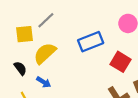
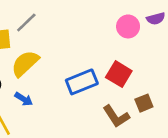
blue rectangle: (91, 42) -> (82, 82), moved

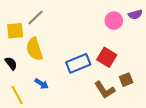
yellow semicircle: (25, 63) -> (34, 49), turned -65
blue arrow: (24, 99) -> (42, 84), moved

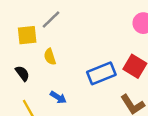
yellow semicircle: (34, 49) -> (50, 57), size x0.6

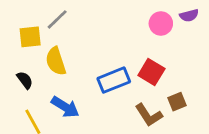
yellow semicircle: (50, 57) -> (56, 61), size x1.5
blue arrow: (58, 97) -> (65, 107), size x1.5

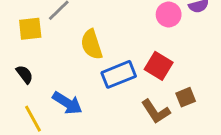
yellow semicircle: (56, 61) -> (92, 44), moved

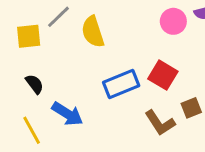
yellow semicircle: (92, 44) -> (93, 32), moved
black semicircle: (25, 74) -> (35, 84), moved

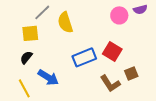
yellow square: (29, 36) -> (30, 33), moved
black semicircle: (35, 84) -> (26, 57), turned -104

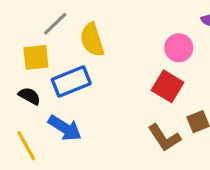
pink circle: (119, 15) -> (179, 48), moved
black semicircle: (26, 57) -> (29, 96), turned 80
blue rectangle: (84, 57) -> (71, 82), moved

